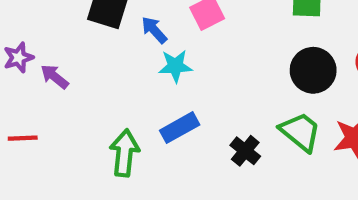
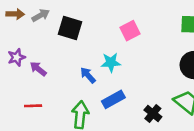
blue arrow: (154, 30) -> (88, 75), moved
red line: (23, 138) -> (33, 106), moved

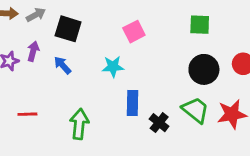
purple arrow: (38, 69) -> (33, 51), moved, turned 66
blue arrow: (88, 75) -> (62, 65), moved
blue rectangle: (113, 99) -> (133, 103), moved, turned -60

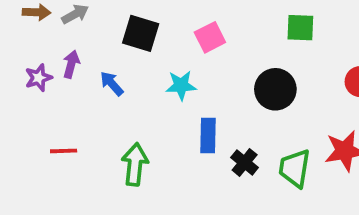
black square: (68, 29) -> (141, 33), moved
black circle: (204, 69) -> (275, 89), moved
green trapezoid: (196, 110) -> (295, 168), moved, turned -120

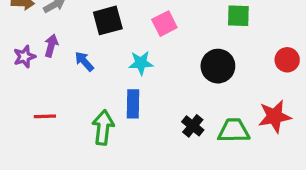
black square: (141, 33) -> (108, 20), turned -32
blue rectangle: (208, 136) -> (133, 104), moved
green trapezoid: (295, 168) -> (234, 131), turned 80

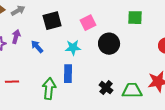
black circle: (218, 66) -> (109, 44), moved

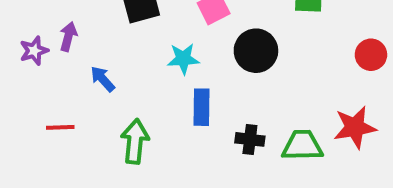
blue arrow: (37, 47) -> (103, 79), moved
blue rectangle: (68, 74) -> (201, 107), moved
black cross: (106, 88) -> (250, 139), turned -32

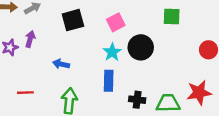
cyan star: (183, 59) -> (112, 52), moved, turned -30
blue arrow: (103, 79) -> (61, 64), moved, turned -35

